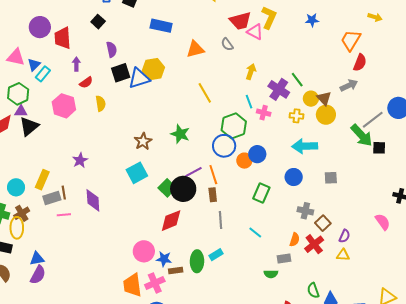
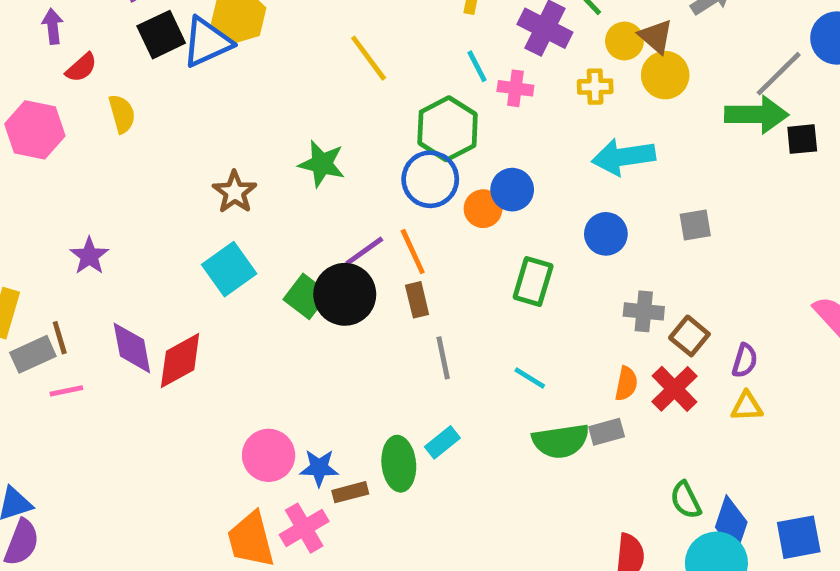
green arrow: (362, 135) -> (757, 115), turned -40
red diamond: (171, 221) -> (180, 360), moved
green semicircle: (271, 274) -> (561, 441), moved, size x1.6

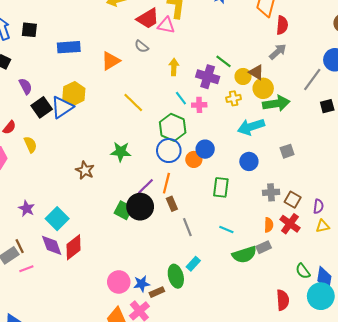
green arrow: (757, 115) -> (276, 103), moved
orange line: (413, 251) -> (166, 183), turned 48
cyan square: (229, 269) -> (57, 219), moved

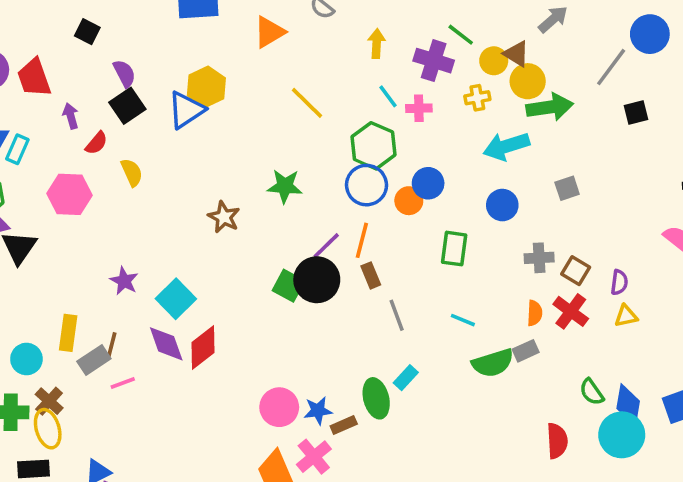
black square: (42, 107) -> (127, 106), moved
brown line: (20, 246) -> (112, 345), turned 40

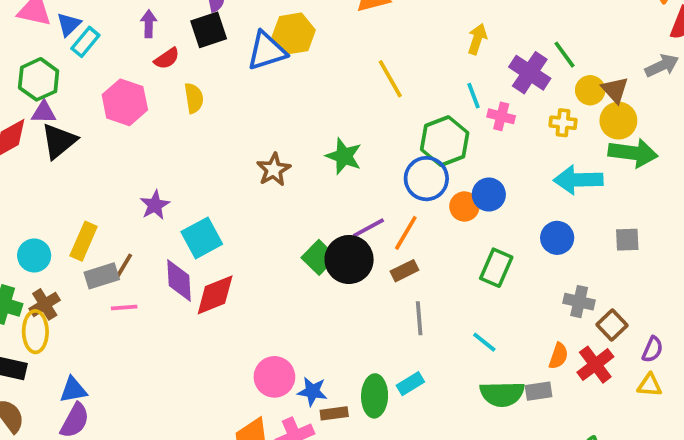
brown rectangle: (371, 275) -> (405, 271), turned 70

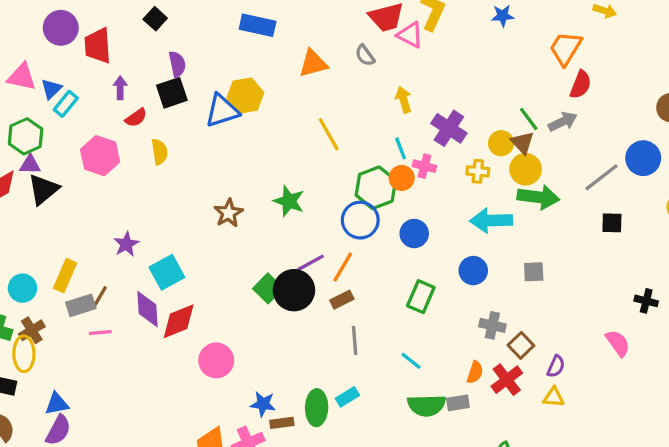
yellow arrow: (477, 39) -> (403, 100), turned -35
green line: (565, 55) -> (529, 119), moved
orange circle: (464, 206) -> (402, 178), moved
pink circle: (274, 377) -> (216, 360), moved

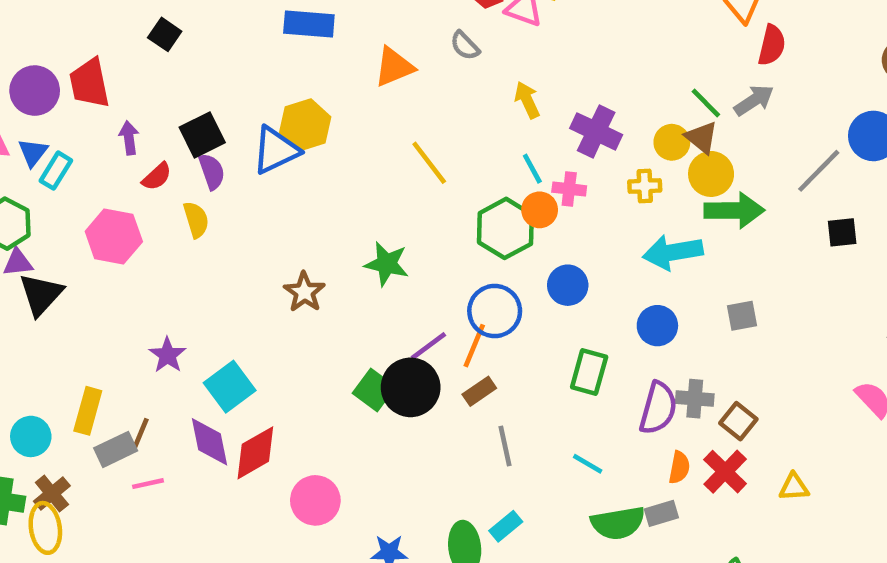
purple circle: (61, 28) -> (35, 91), moved
purple semicircle: (177, 64) -> (212, 171), moved
blue circle: (360, 220) -> (495, 311), moved
purple semicircle: (556, 366) -> (658, 408), moved, size x1.6

